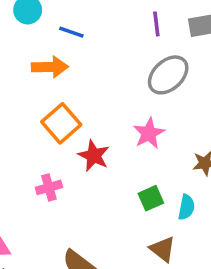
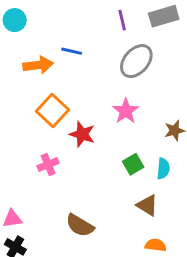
blue line: (71, 32) -> (72, 51), moved

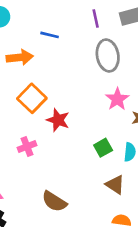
blue line: (72, 51) -> (50, 35), moved
gray ellipse: (136, 61) -> (108, 55), turned -52
pink star: (126, 111) -> (117, 99), moved

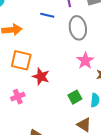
blue line: (50, 35) -> (47, 15), moved
orange square: (32, 98) -> (21, 60), turned -30

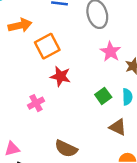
orange square: (21, 60) -> (47, 46), moved, turned -35

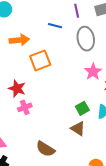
red star: (60, 76) -> (17, 88), moved
brown triangle: (118, 127) -> (78, 129), moved

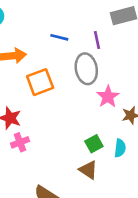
purple line: (77, 11) -> (97, 40), moved
gray ellipse: (86, 39) -> (86, 69), moved

